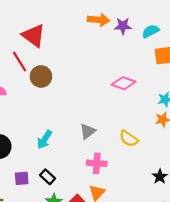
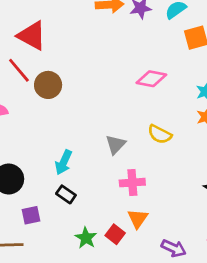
yellow semicircle: (129, 139) -> (160, 134), moved
black rectangle: (48, 177) -> (66, 194), moved
purple square: (22, 178) -> (31, 215), moved

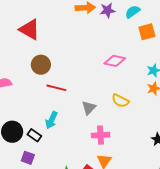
red line: (19, 70) -> (56, 88), moved, turned -36
black rectangle: (66, 194) -> (34, 135), moved
purple square: (31, 215) -> (28, 158), turned 32

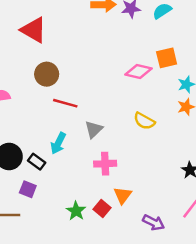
orange square: (147, 32) -> (167, 58), moved
gray triangle: (89, 108) -> (94, 129), moved
pink cross: (101, 135) -> (105, 164), moved

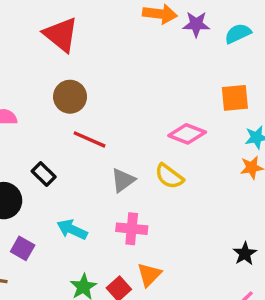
pink diamond: (139, 72) -> (187, 134), moved
yellow semicircle: (144, 121) -> (169, 176), moved
cyan arrow: (58, 143) -> (72, 230), moved, turned 80
black rectangle: (37, 162) -> (44, 174), moved

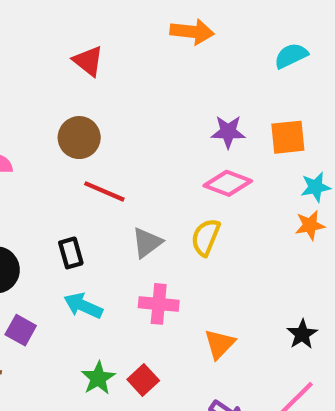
purple star: (196, 24) -> (228, 132), moved
red triangle: (61, 35) -> (88, 61), moved, size x0.7
black rectangle: (44, 174) -> (71, 253), moved, turned 30
yellow semicircle: (169, 176) -> (206, 237), turned 76
orange triangle: (149, 275) -> (220, 344), moved

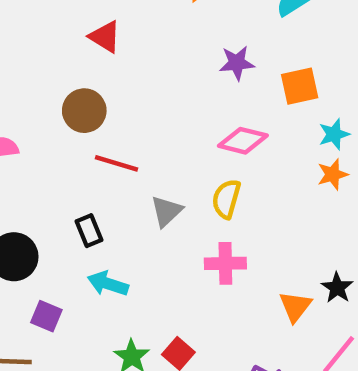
red triangle: (88, 61) -> (105, 37), moved
purple star: (228, 132) -> (237, 63), moved
pink cross: (159, 304) -> (225, 263), moved
orange triangle: (220, 344) -> (295, 306), moved

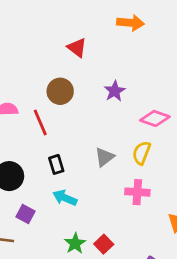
purple star: (237, 63) -> (115, 91), moved, turned -30
red line: (117, 163) -> (40, 123), moved, turned 45

